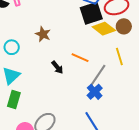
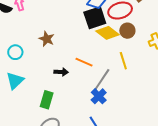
black arrow: (57, 67) -> (61, 72), turned -48
green rectangle: (14, 100) -> (47, 100), moved

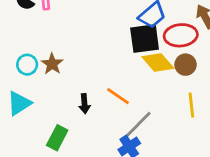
brown star: (47, 39) -> (52, 64), moved
yellow line: (123, 61) -> (191, 105), moved
black arrow: (61, 72) -> (84, 104), turned 72

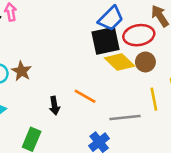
gray line: (138, 125) -> (125, 117), moved, turned 44

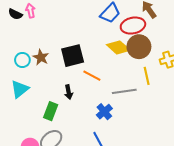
black square: (105, 41) -> (73, 56), moved
brown circle: (145, 62) -> (139, 47), size x1.5
black arrow: (54, 106) -> (69, 92), moved

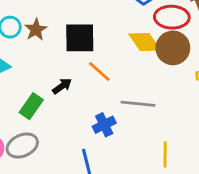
yellow line: (147, 76) -> (165, 155), moved
black arrow: (69, 92) -> (62, 86), turned -128

